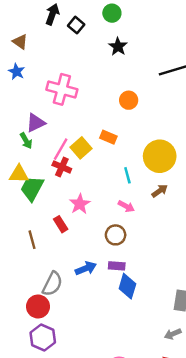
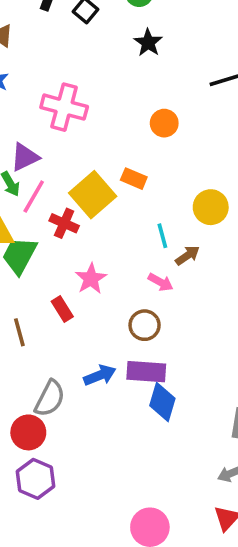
yellow square: (81, 148) -> (93, 195), size x1.4
pink line: (61, 149) -> (34, 196), moved
yellow circle: (160, 156) -> (211, 207), size x0.7
brown arrow: (160, 191) -> (187, 255), moved
purple rectangle: (117, 266) -> (146, 372), size x1.5

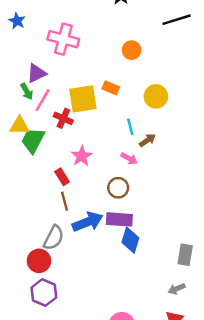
yellow square: (93, 195) -> (83, 99), turned 32
yellow circle: (211, 207) -> (156, 96), moved
brown line: (19, 332) -> (65, 201), moved
blue arrow: (100, 375) -> (88, 222), size x1.4

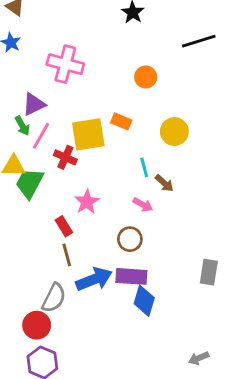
brown arrow: (147, 140) -> (164, 183), turned 77
gray rectangle: (185, 255) -> (209, 272), moved

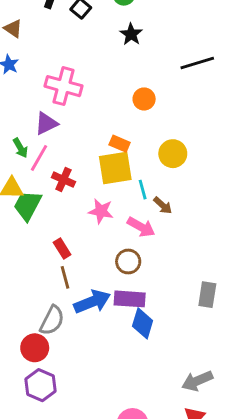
purple triangle: (34, 104) -> (46, 123), moved
yellow square: (88, 134) -> (115, 168), moved
pink star: (87, 202) -> (101, 211), moved, turned -30
pink arrow: (143, 205) -> (141, 227), size x1.4
gray arrow: (199, 358) -> (197, 381), size x1.5

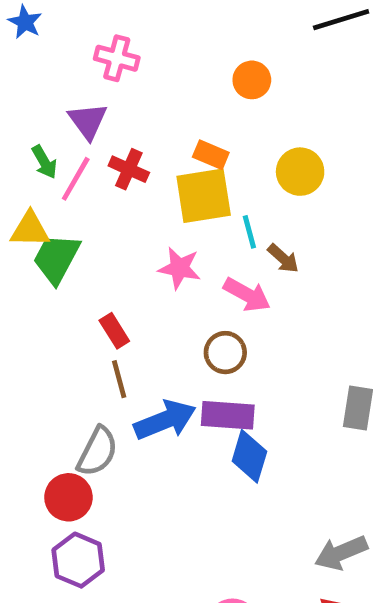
pink cross: (63, 86) -> (117, 58), size x0.7
purple triangle: (46, 123) -> (88, 121), turned -40
red cross: (63, 180) -> (129, 169), moved

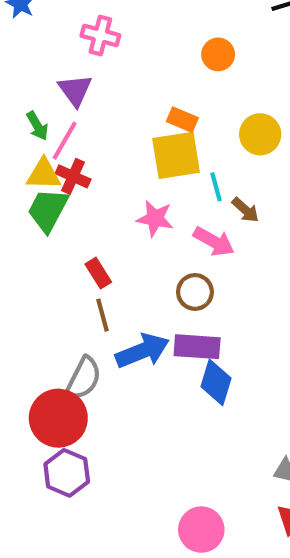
red cross: (129, 169) -> (73, 176), moved
yellow triangle: (30, 230) -> (44, 174), moved
red circle: (68, 497) -> (58, 418), size x1.4

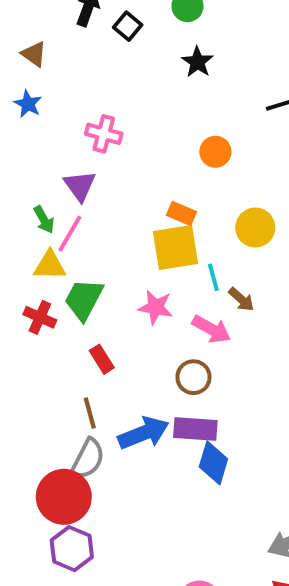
red cross: (73, 176) -> (40, 317), moved
green trapezoid: (48, 210) -> (84, 299), moved
brown line: (102, 315) -> (90, 413), moved

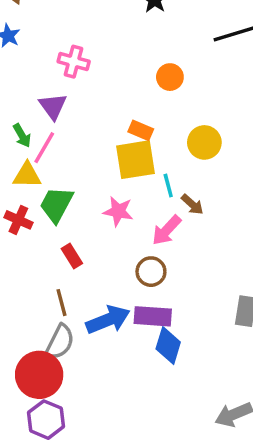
pink arrow: (211, 329) -> (166, 230), turned 104

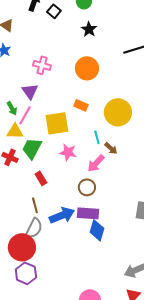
orange circle: (170, 77) -> (87, 68), moved, size x1.5
yellow circle: (204, 142) -> (118, 112), size x1.4
yellow square: (136, 160) -> (57, 123), moved

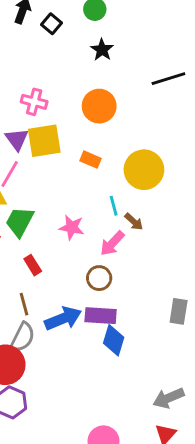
yellow square: (57, 123) -> (44, 141), moved

